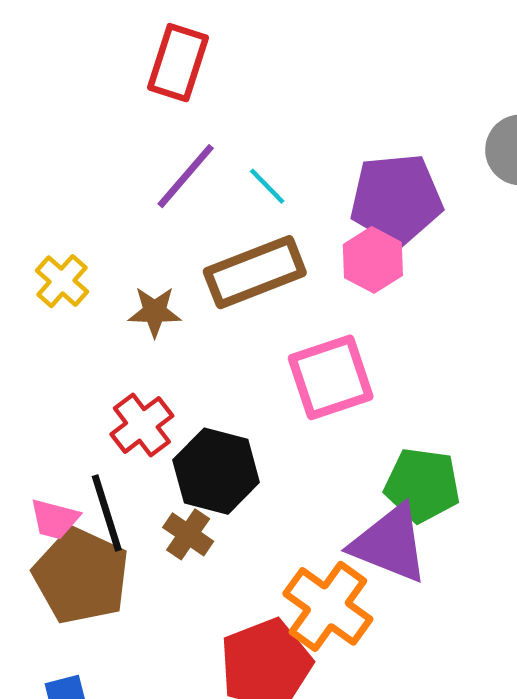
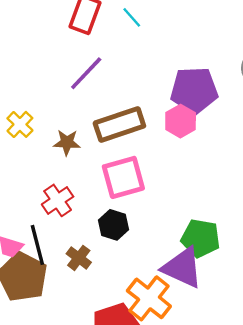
cyan line: (267, 186) -> (132, 17), moved
pink square: (331, 377) -> (123, 177), moved
black hexagon: (216, 471) -> (114, 225), moved, size x0.7

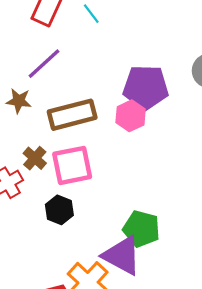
brown star: (67, 142) -> (19, 101), moved
brown cross: (79, 258) -> (35, 158), moved

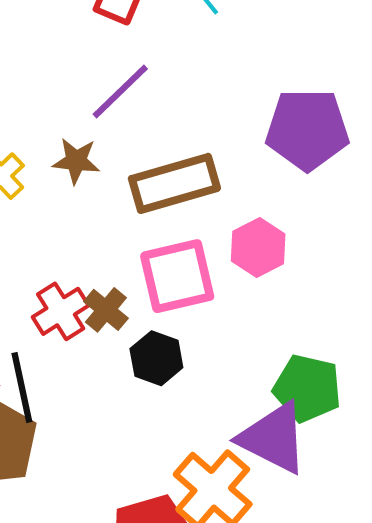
pink hexagon: (131, 116) -> (258, 248), moved
brown cross: (35, 158) -> (106, 310), moved

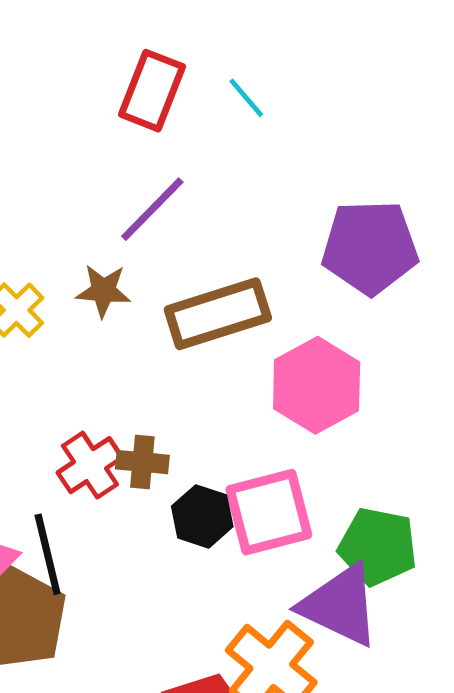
pink hexagon: (258, 248) -> (317, 385), size x1.4
pink square: (177, 276) -> (269, 512), moved
brown cross: (106, 310) -> (142, 462), turned -33

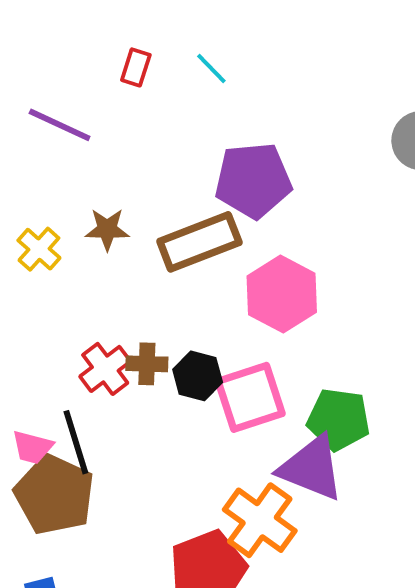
red rectangle: (152, 91) -> (136, 67), size x0.6
purple line: (152, 209) -> (60, 125), moved, turned 74
purple pentagon: (370, 247) -> (253, 180), moved
black hexagon: (202, 516) -> (198, 376), moved

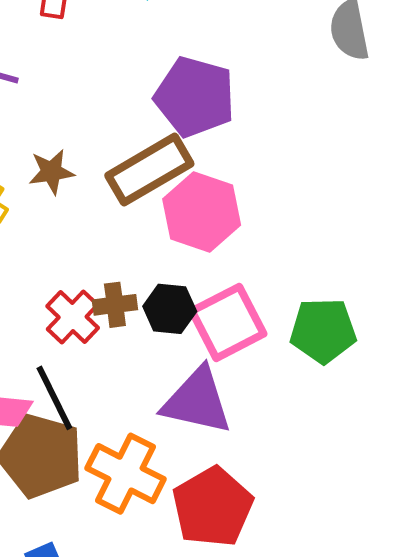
purple pentagon: (253, 180) -> (195, 97), turned 30
pink hexagon: (282, 294) -> (202, 212), moved
purple triangle: (311, 468) -> (197, 401), moved
orange cross: (260, 520) -> (126, 474), moved

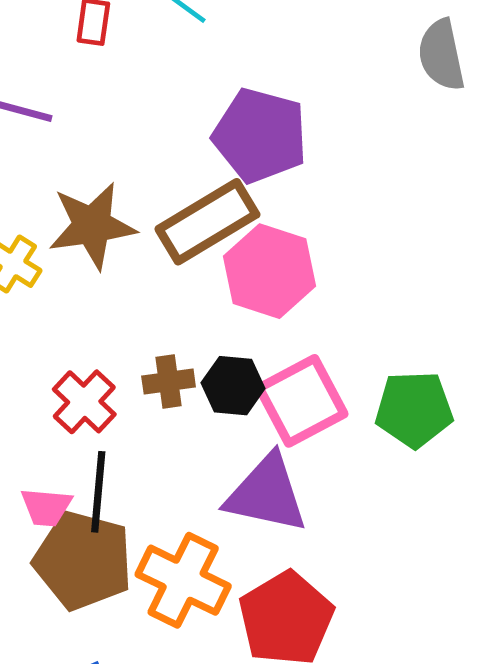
brown star: (51, 172) -> (92, 226), size x1.6
red cross: (73, 317) -> (84, 402), moved
black line: (54, 398) -> (98, 492), turned 32

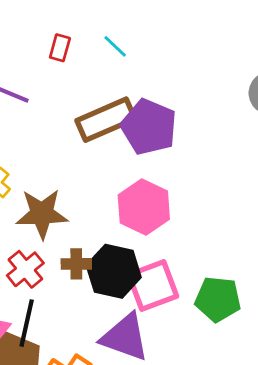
brown rectangle: (207, 222) -> (106, 120), moved
brown star: (92, 226) -> (42, 214), moved
black hexagon: (233, 386) -> (114, 271), size x1.5

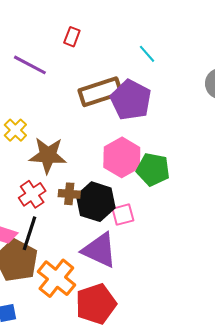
cyan line: (115, 46) -> (147, 54), moved
pink square: (153, 286) -> (123, 215), size x0.6
green pentagon: (218, 299) -> (153, 170), moved

